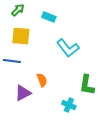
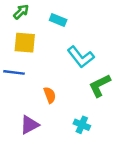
green L-shape: (87, 85) -> (100, 85), moved, turned 55
purple triangle: (23, 93) -> (29, 125), moved

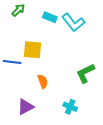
yellow square: (25, 43) -> (33, 50), moved
cyan L-shape: (81, 57) -> (73, 22), moved

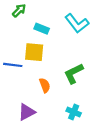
cyan rectangle: (50, 17) -> (42, 29), moved
green L-shape: (85, 73) -> (74, 74), moved

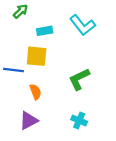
cyan rectangle: (42, 29) -> (45, 31), turned -32
orange semicircle: (45, 85) -> (35, 92), moved

